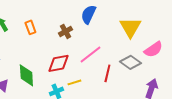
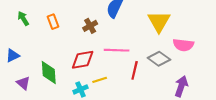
pink semicircle: (153, 49) -> (183, 45), turned 42
pink line: (90, 54) -> (117, 50), turned 40

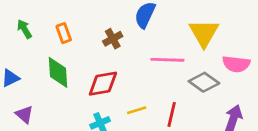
pink line: (117, 50) -> (167, 60), moved
red line: (135, 70) -> (172, 114), moved
green diamond: (49, 72) -> (58, 72), moved
yellow line: (100, 80) -> (137, 110), moved

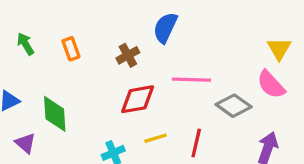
yellow triangle: (204, 33) -> (279, 49), moved, size x0.7
pink semicircle: (236, 64) -> (271, 85), turned 40
green diamond: (58, 72) -> (55, 114), moved
red diamond: (103, 84) -> (138, 99), moved

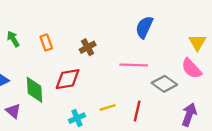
blue semicircle: (165, 28) -> (144, 27), moved
red diamond: (138, 99) -> (68, 79), moved

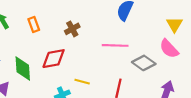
yellow line: (108, 107) -> (82, 82), moved, turned 32

